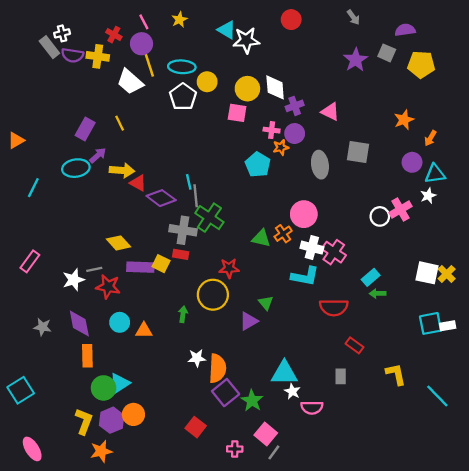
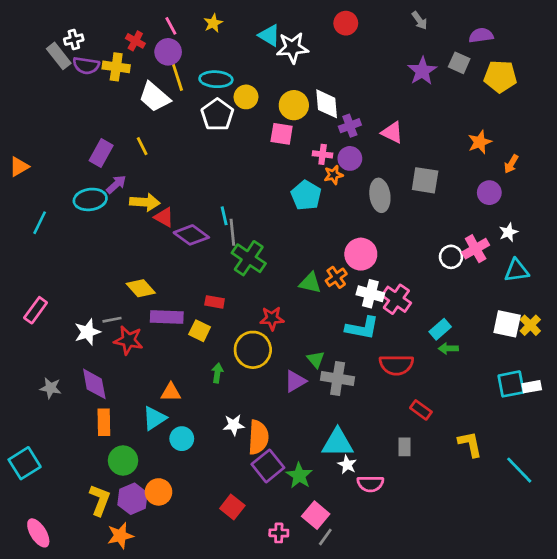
cyan triangle: (435, 174) -> (517, 271), moved
gray cross: (183, 230) -> (338, 378), moved
yellow square: (161, 264) -> (200, 331), moved
cyan circle: (120, 322) -> (182, 439), moved
cyan triangle: (120, 383) -> (154, 418), moved

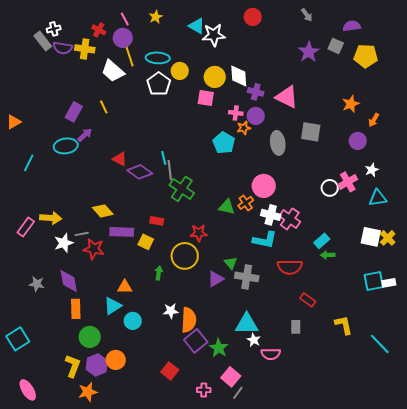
purple cross: (350, 126) -> (256, 92), turned 35
pink triangle: (392, 132) -> (287, 97), size x1.4
yellow arrow: (145, 202) -> (51, 218), moved

